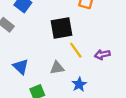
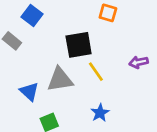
purple arrow: (102, 55) -> (139, 62), moved
gray triangle: (57, 68) -> (60, 80), moved, size x1.5

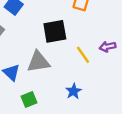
yellow line: (96, 72) -> (83, 55), moved

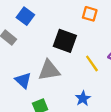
black square: (55, 31) -> (65, 41), turned 30

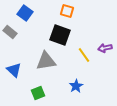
orange square: (90, 14) -> (67, 11), moved
blue triangle: (23, 80) -> (14, 70), moved

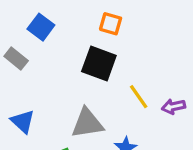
purple arrow: (105, 48) -> (173, 107), moved
gray triangle: (46, 61) -> (87, 123), moved

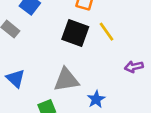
yellow line: (139, 97) -> (107, 32), moved

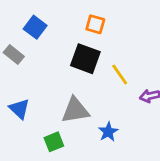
yellow line: (107, 32) -> (120, 74), moved

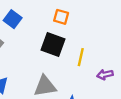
yellow line: (120, 74) -> (81, 57), turned 48

